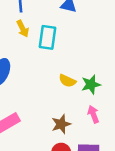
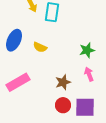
yellow semicircle: (67, 81) -> (40, 47), moved

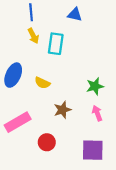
brown star: (63, 82) -> (62, 110), moved
red circle: (63, 105) -> (47, 142), moved

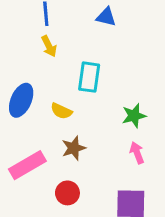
cyan rectangle: (56, 44) -> (89, 77), moved
brown star: (62, 110) -> (74, 148), moved

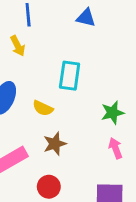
yellow arrow: (49, 46) -> (18, 46), moved

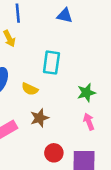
red circle: (49, 187) -> (54, 153), moved

